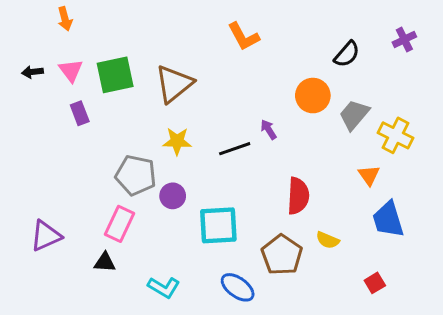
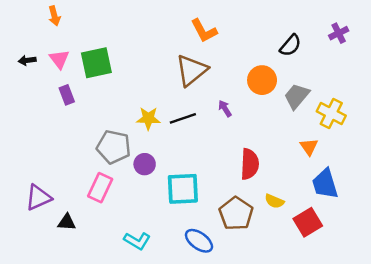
brown triangle: (174, 84) -> (192, 70), moved
black line: (235, 149) -> (183, 118), moved
black triangle: (105, 262) -> (67, 222), moved
red square: (375, 283) -> (308, 222), moved, size x1.6

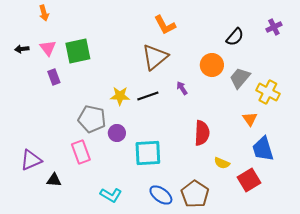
pink rectangle: (100, 188) -> (81, 152), turned -45
brown pentagon: (236, 214) -> (195, 194), moved

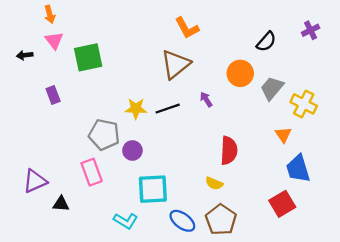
pink triangle: (48, 48) -> (54, 40), moved
purple rectangle: (54, 77) -> (53, 95), moved
cyan square: (148, 153) -> (153, 189), moved
yellow semicircle: (222, 163) -> (214, 183), moved

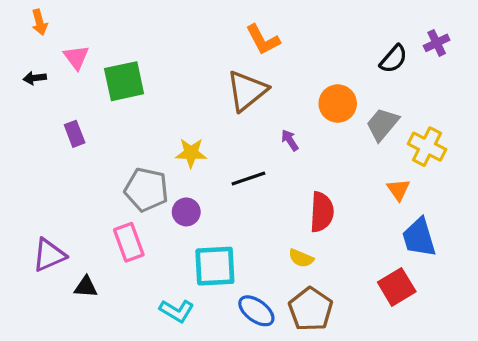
orange arrow: (50, 14) -> (40, 22), moved
black semicircle: (266, 42) -> (394, 59), moved
black line: (168, 109) -> (248, 178), moved

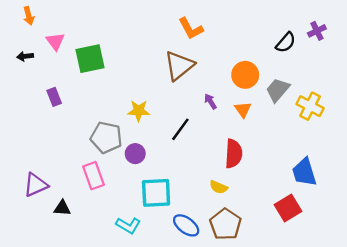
black line: (248, 178) -> (180, 129), turned -35
orange triangle: (398, 190) -> (243, 110), moved

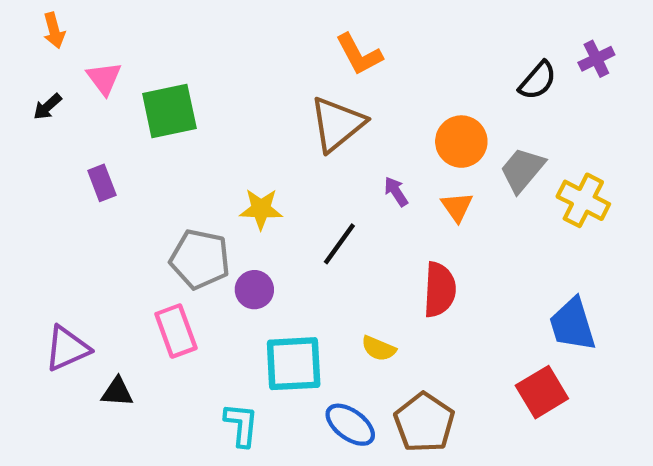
black arrow: (25, 56) -> (47, 107), turned -35
yellow semicircle: (219, 187) -> (379, 348), moved
cyan L-shape: (128, 225) -> (241, 425), turned -115

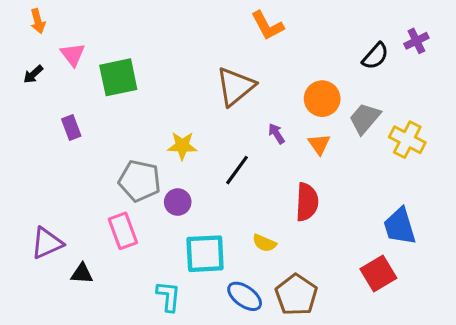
orange L-shape: (359, 54) -> (267, 26), moved

